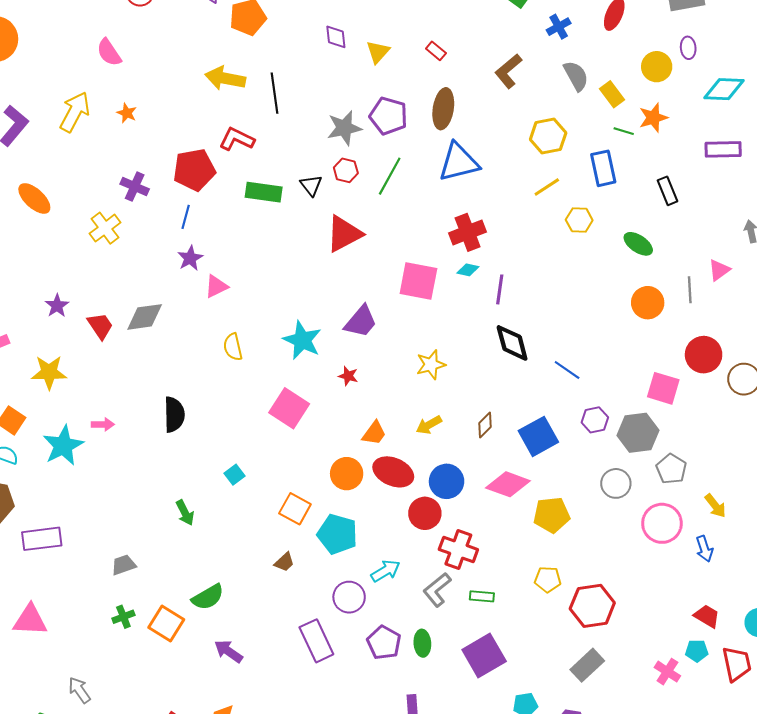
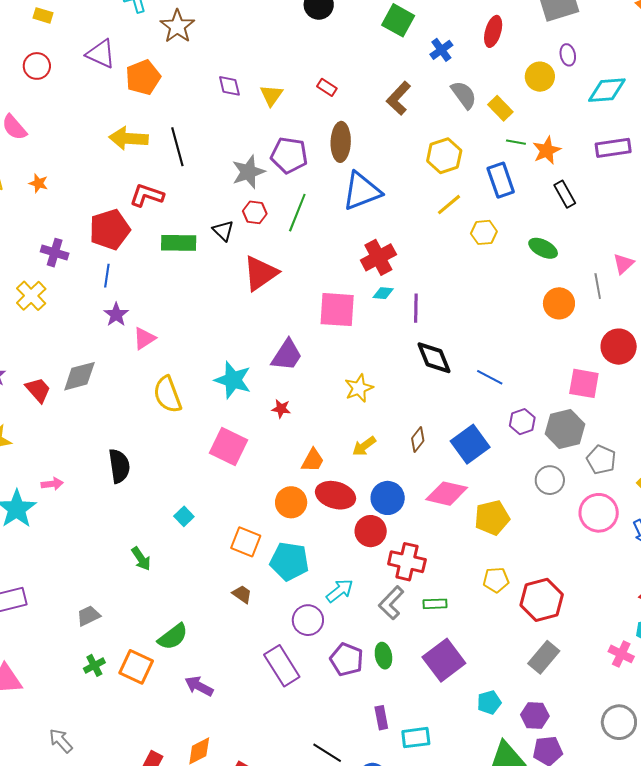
orange star: (653, 118) -> (547, 150), moved
yellow semicircle: (233, 347) -> (167, 394), size x1.4
brown trapezoid: (284, 562) -> (242, 594), turned -95

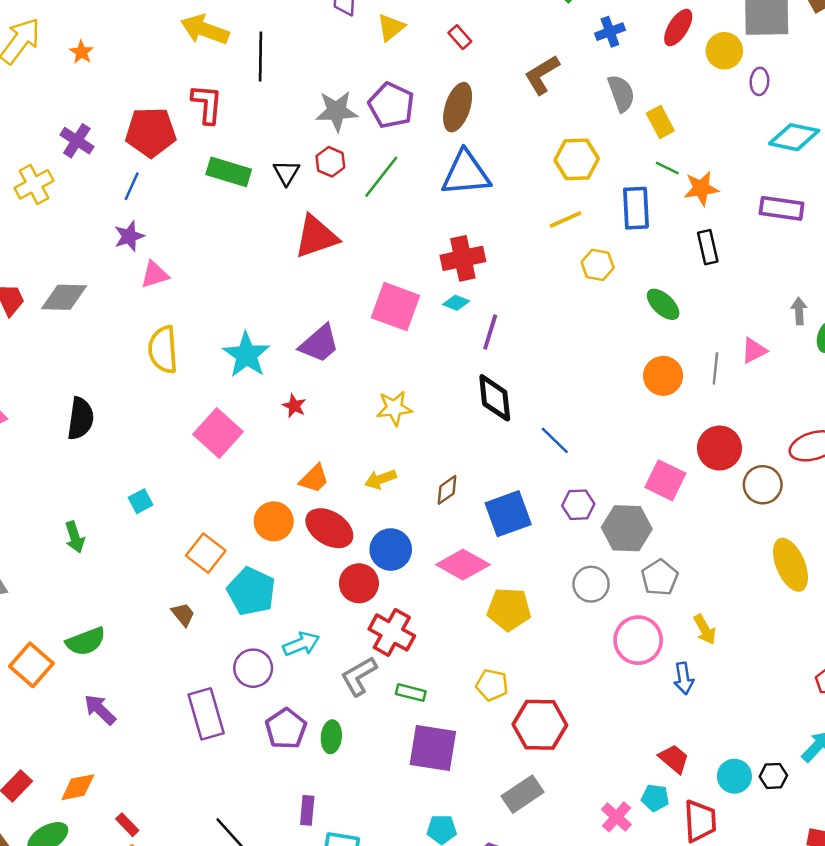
yellow circle: (540, 77) -> (724, 51), moved
red L-shape: (147, 195) -> (207, 104), turned 60
purple square: (444, 660) -> (433, 748), moved, turned 30

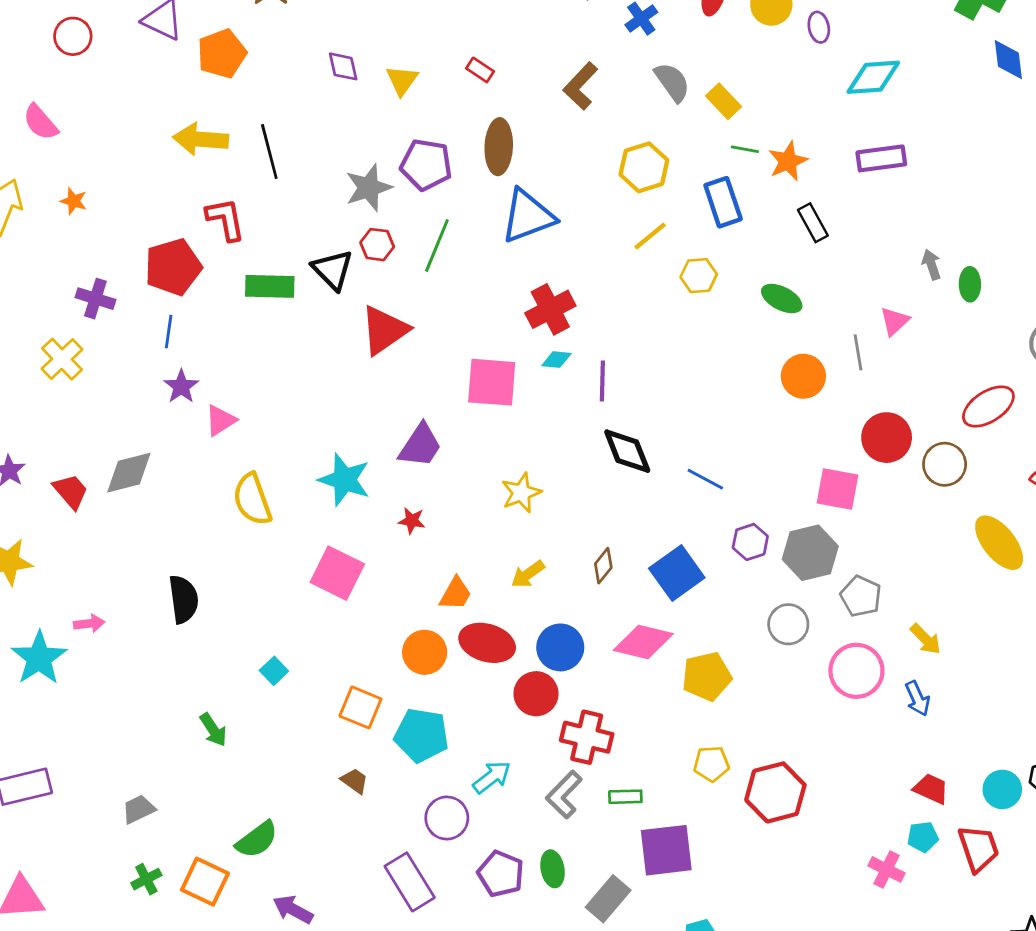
black triangle: (286, 173) -> (333, 270), size x1.4
gray rectangle: (523, 794) -> (608, 899), moved

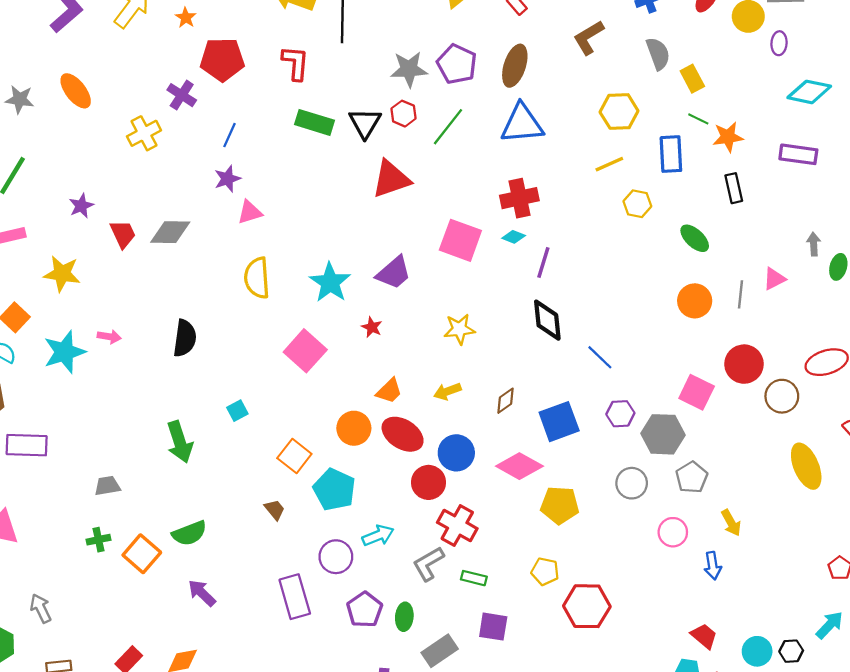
red pentagon: (173, 267) -> (222, 59), moved
pink circle: (856, 671) -> (673, 532), size x0.7
green arrow: (213, 730) -> (180, 442), size x1.5
purple square: (666, 850) -> (493, 627), size x0.7

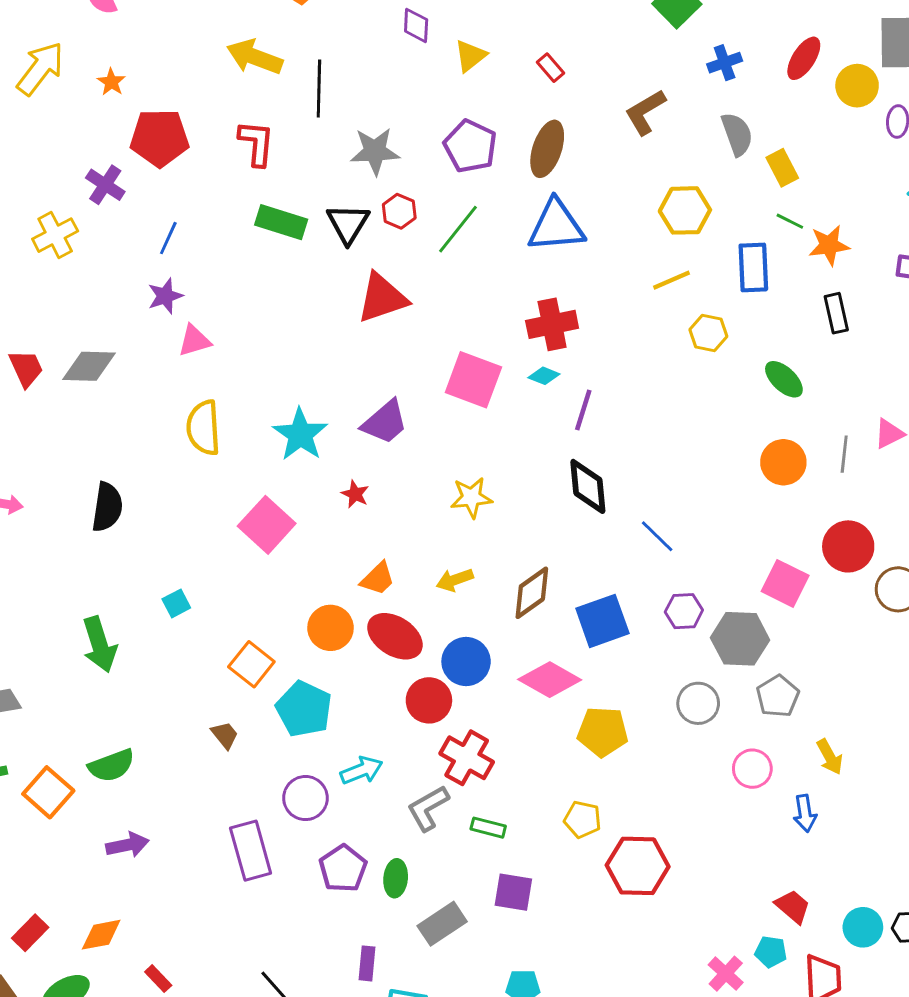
gray star: (409, 69) -> (375, 151), moved
brown diamond: (506, 401) -> (532, 593), size x1.5
purple arrow: (202, 593) -> (127, 845), turned 124

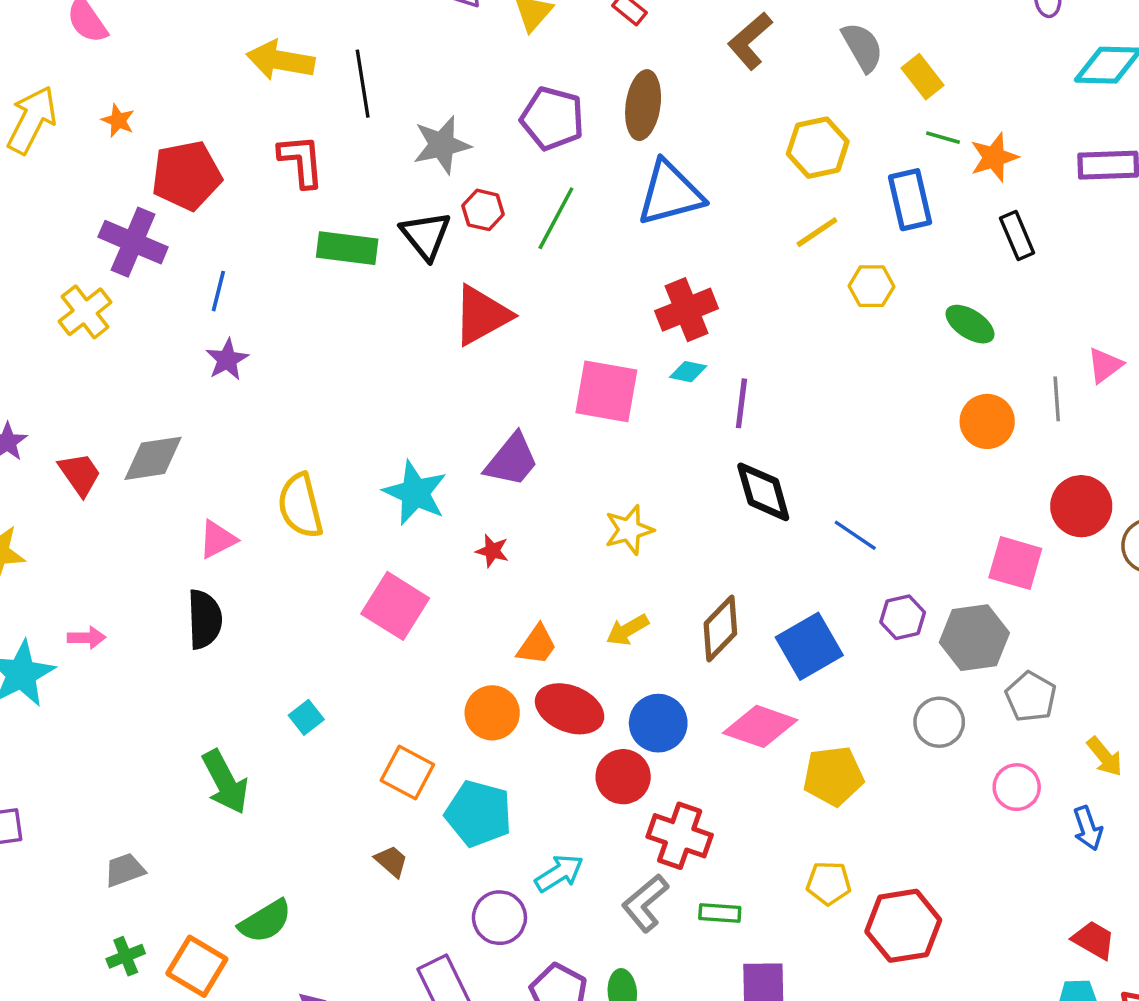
purple cross: (105, 185) -> (133, 242), size x1.4
pink triangle: (194, 341) -> (218, 539), moved

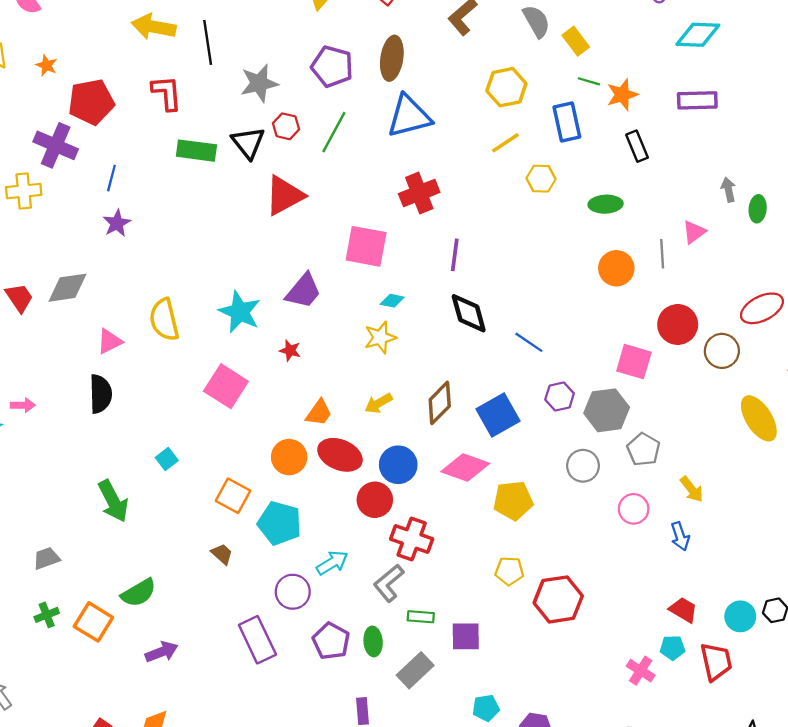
yellow cross: (85, 312) -> (24, 191), turned 32
green ellipse: (970, 324) -> (606, 204), turned -36
cyan diamond: (688, 372) -> (392, 301), moved
green rectangle: (720, 913) -> (421, 617), moved

